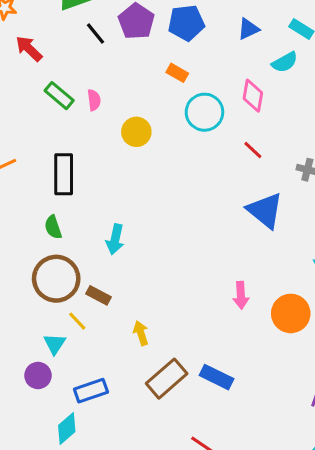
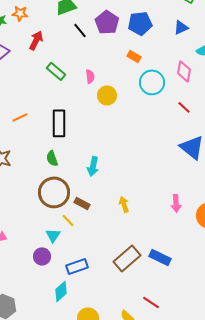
red arrow: (29, 49) -> (36, 40), turned 72
pink semicircle: (94, 100) -> (90, 76), moved
yellow arrow: (141, 333) -> (124, 204), moved

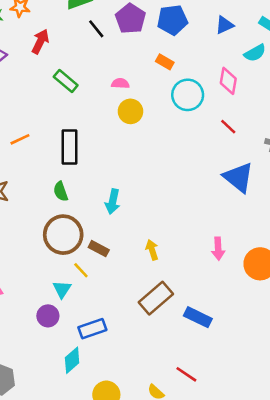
pink semicircle: (90, 76) -> (120, 83), moved, turned -80
brown rectangle: (127, 258) -> (156, 298), moved

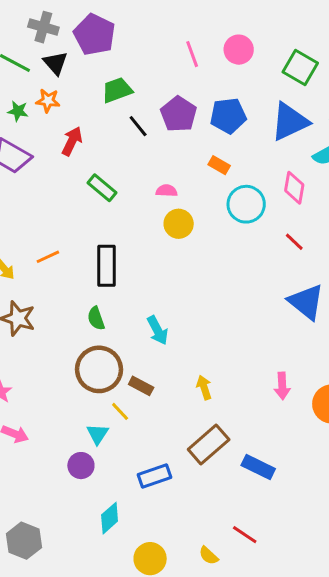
blue triangle: (224, 25) -> (290, 122), size x1.8
cyan arrow: (113, 202) -> (158, 330), turned -40
blue rectangle: (92, 329) -> (155, 476), moved

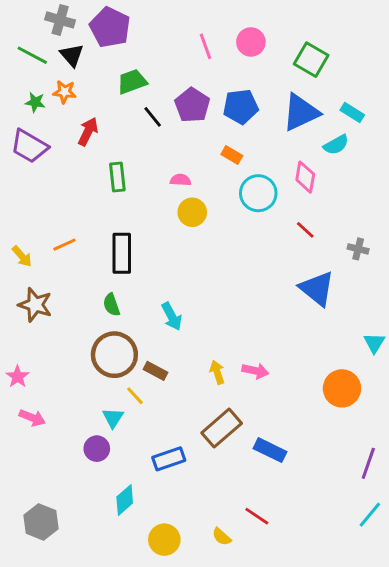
green rectangle: (102, 188) -> (117, 177), turned 44
pink arrow: (282, 386) -> (255, 371), moved, turned -75

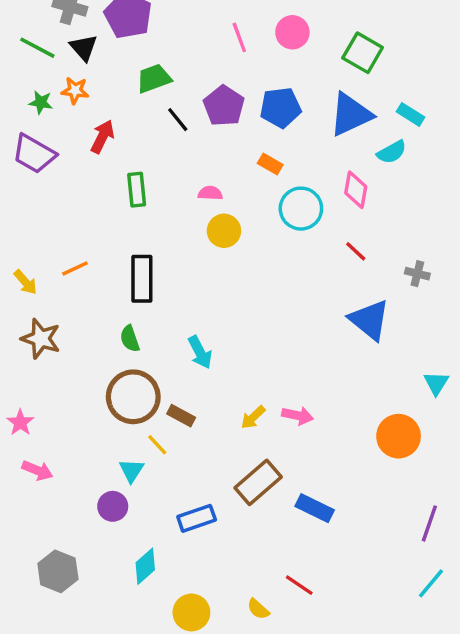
yellow arrow: (217, 372) -> (253, 417), turned -115
gray hexagon: (41, 522) -> (58, 571), moved

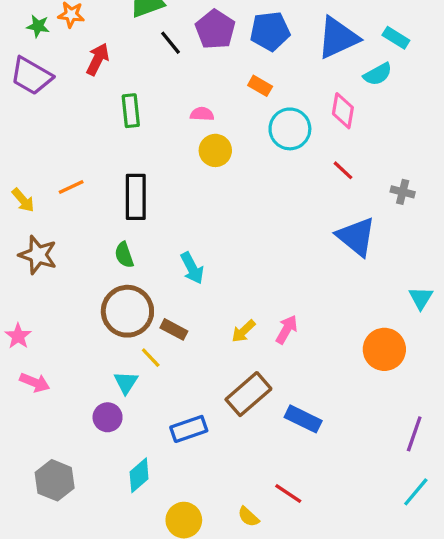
pink arrow: (298, 416) -> (287, 329), turned -72

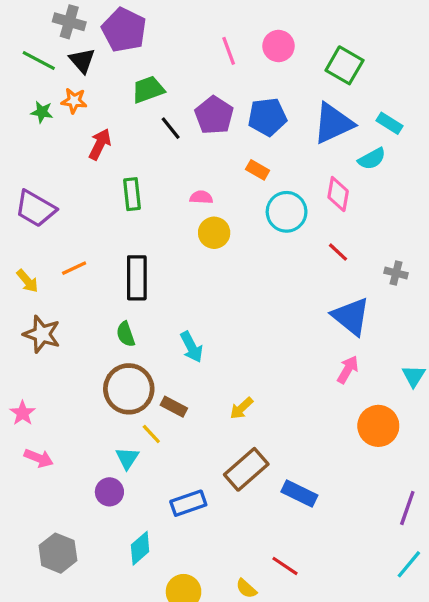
purple trapezoid: (31, 76) -> (35, 209), moved
pink arrow: (287, 329) -> (348, 370), moved

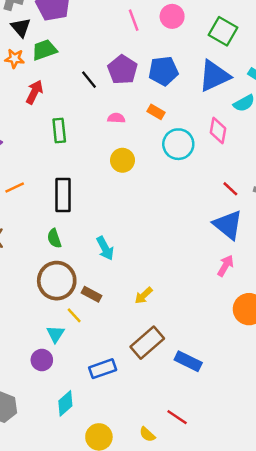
green trapezoid: (148, 89) -> (44, 50), moved
pink semicircle: (201, 197) -> (116, 118), moved
red line: (338, 252) -> (230, 189), moved

